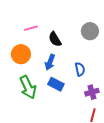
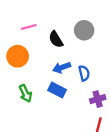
gray circle: (90, 31) -> (84, 30), moved
blue arrow: (50, 62) -> (62, 67), moved, turned 49
green arrow: (28, 87) -> (25, 93), size x0.7

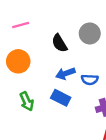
pink line: (29, 27) -> (21, 25), moved
blue semicircle: (84, 73) -> (90, 80), turned 105

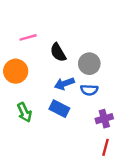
pink line: (21, 25) -> (28, 37), moved
gray circle: (90, 33) -> (89, 64), moved

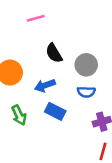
pink line: (28, 37) -> (36, 18), moved
blue arrow: (64, 84) -> (45, 85), moved

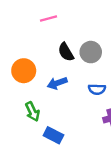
gray circle: (86, 65) -> (91, 52), moved
blue rectangle: (55, 111) -> (53, 135), moved

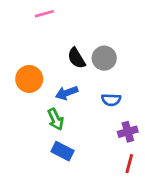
pink line: (49, 19) -> (44, 14), moved
green arrow: (32, 112) -> (56, 119), moved

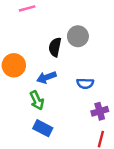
black semicircle: (76, 58) -> (55, 47), turned 42
gray circle: (104, 58) -> (78, 36), moved

